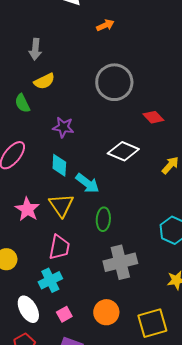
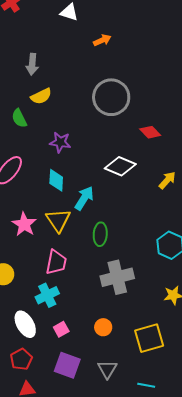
cyan arrow: (87, 183) -> (84, 198), turned -95
orange circle: (106, 312) -> (103, 327), size x0.7

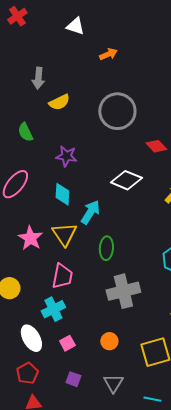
yellow semicircle: (41, 96) -> (59, 102), moved
purple square: (67, 365) -> (73, 379), size x0.6

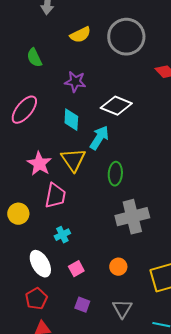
yellow semicircle: (59, 102) -> (80, 35), moved
white diamond: (126, 180) -> (116, 106), moved
pink trapezoid: (62, 276) -> (55, 196), moved
cyan cross: (53, 309) -> (62, 235), size x0.7

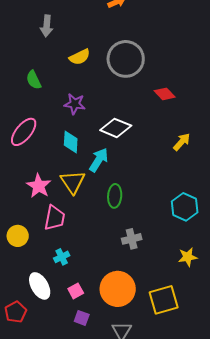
gray cross: (132, 217) -> (132, 239), size x0.6
orange circle: (118, 267) -> (118, 289), size x2.0
red pentagon: (36, 299) -> (16, 312), moved
purple square: (82, 305) -> (82, 318), moved

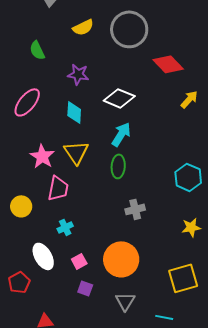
red diamond: (165, 94) -> (168, 64), size x1.4
yellow arrow: (182, 142) -> (189, 99), moved
cyan arrow: (99, 160) -> (121, 134), moved
yellow square: (164, 300) -> (183, 278), moved

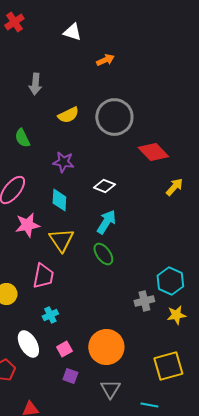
white diamond: (119, 98) -> (104, 186), size x0.7
pink star: (42, 156) -> (27, 225), moved, turned 30
green ellipse: (118, 166) -> (103, 254), turned -40
cyan hexagon: (188, 177) -> (170, 281), moved
gray cross: (135, 209) -> (144, 301), moved

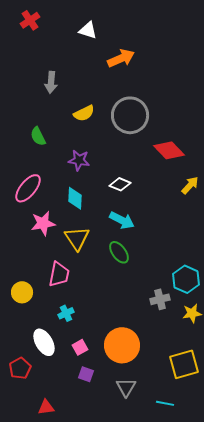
orange arrow: (105, 60) -> (121, 58), size x1.5
cyan arrow: (106, 222) -> (122, 220), turned 85

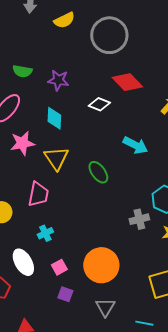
yellow semicircle: (84, 113) -> (64, 20), moved
green semicircle: (38, 136) -> (22, 71), moved, turned -54
red diamond: (169, 150) -> (127, 82), moved
cyan arrow: (122, 220) -> (135, 145), moved

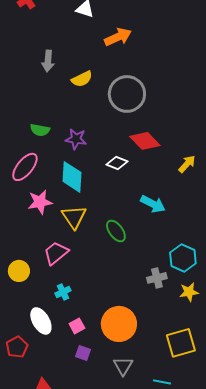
cyan diamond: (54, 118) -> (72, 177), size x1.4
pink trapezoid: (38, 194) -> (56, 253), turned -140

